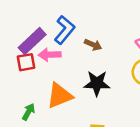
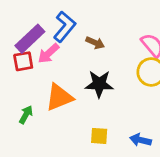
pink arrow: (50, 55) -> (49, 53), turned -40

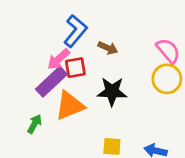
purple rectangle: (30, 39) -> (51, 82), moved
red square: (23, 61) -> (75, 68), moved

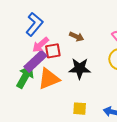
blue L-shape: (75, 31) -> (34, 24), moved
green arrow: (35, 124) -> (25, 77), moved, size x1.6

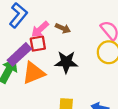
pink arrow: (41, 45) -> (40, 29), moved

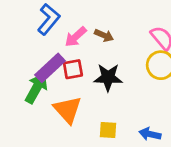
red square: (38, 44) -> (73, 69), moved
orange triangle: (33, 73) -> (68, 110), moved, turned -50

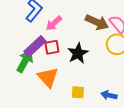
brown arrow: (104, 35) -> (97, 22), moved, size x1.6
black star: (108, 77) -> (78, 53), turned -30

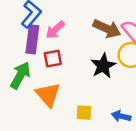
purple rectangle: (35, 46) -> (32, 39), moved, turned -40
black star: (78, 53) -> (103, 66), moved

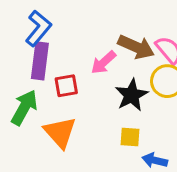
pink arrow: (55, 30) -> (104, 62), moved
yellow square: (84, 113) -> (130, 137), moved

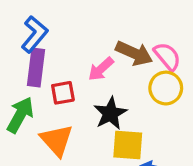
black star: (131, 95) -> (110, 113), moved
yellow square: (130, 137) -> (128, 145), size x1.5

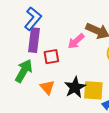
black star: (110, 113) -> (75, 87), moved
orange triangle: (57, 140) -> (47, 87), size x0.7

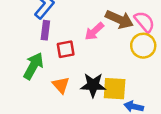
purple rectangle: (34, 40) -> (45, 30), size x0.7
black star: (75, 87) -> (93, 85), turned 30

